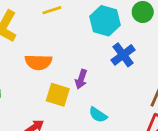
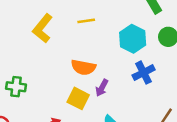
orange semicircle: (38, 62) -> (83, 67), moved

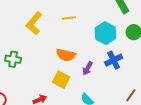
green cross: (16, 87) -> (13, 59), moved
purple arrow: (102, 88) -> (88, 68), moved

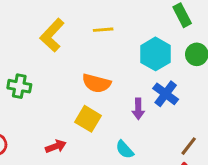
blue cross: (114, 60) -> (166, 94), turned -30
purple arrow: (88, 68) -> (138, 109), moved, turned -32

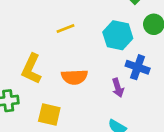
yellow L-shape: (52, 35) -> (31, 69), moved
yellow square: (88, 119) -> (49, 115), moved

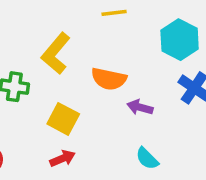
purple arrow: (118, 88) -> (140, 107), moved, turned 108

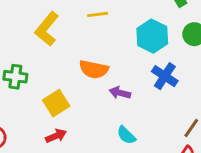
yellow L-shape: (56, 53) -> (47, 29), moved
yellow square: (63, 119) -> (56, 103), turned 30

